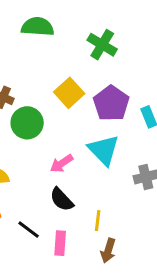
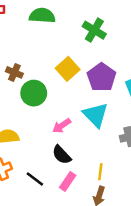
yellow line: (98, 221) -> (100, 172), moved
pink rectangle: (60, 243) -> (68, 181), moved, turned 30

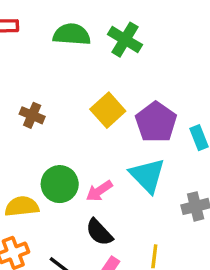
green cross: (94, 30) -> (125, 40), moved
green circle: (34, 93) -> (60, 184), moved

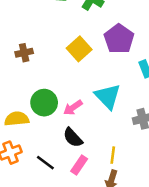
brown cross: (32, 115) -> (24, 53), turned -35
purple pentagon: (156, 122) -> (119, 39), moved

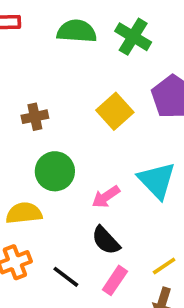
green circle: (44, 103) -> (55, 171), moved
yellow line: (113, 155) -> (164, 266), turned 49

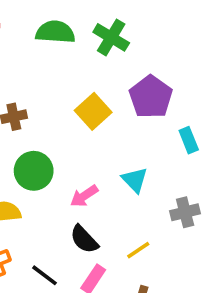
cyan triangle: (157, 180) -> (135, 180), size x0.7
yellow line: (164, 266) -> (138, 250), moved

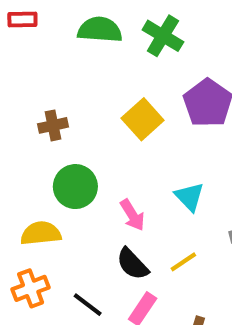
pink arrow: (84, 196) -> (132, 215), turned -88
yellow line: (138, 250) -> (183, 262), moved

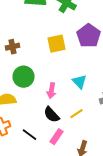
yellow square: (143, 119) -> (56, 44), turned 30
pink arrow: (132, 215) -> (52, 91), turned 42

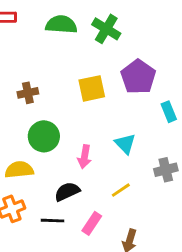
black semicircle: (52, 115) -> (67, 192), moved, turned 108
black line: (30, 135) -> (53, 221), turned -35

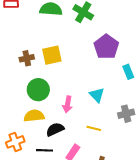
yellow square: (92, 88) -> (52, 55), moved
yellow semicircle: (19, 170) -> (34, 116), moved
yellow line: (121, 190) -> (94, 128), turned 48

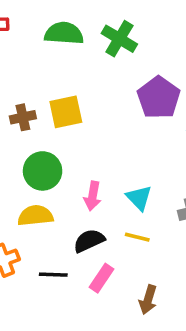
cyan triangle: (97, 95) -> (139, 198), moved
black semicircle: (55, 129) -> (89, 241), moved

